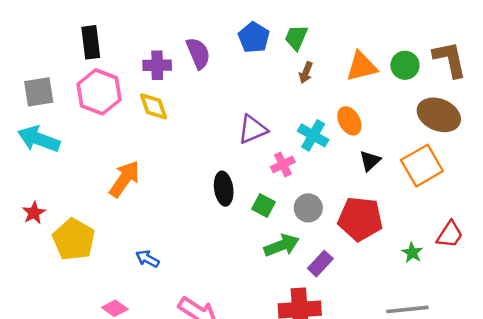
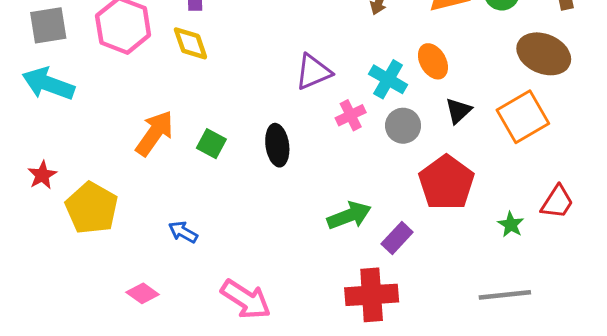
green square: (264, 206) -> (211, 144), moved
gray circle: (308, 208) -> (403, 126), moved
red pentagon: (360, 219) -> (446, 183), turned 30

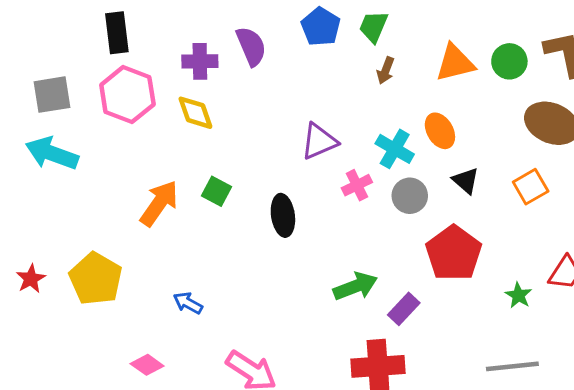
black triangle: (458, 111) -> (466, 181), turned -36
orange square: (523, 117) -> (531, 187), size x0.7
green square: (211, 144) -> (217, 191), moved
red star: (42, 175) -> (31, 279), moved

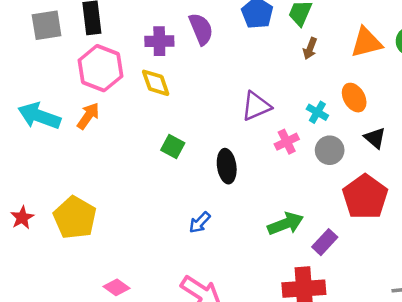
gray square: (52, 95) -> (47, 25), moved
cyan cross: (395, 149) -> (317, 112), size x0.7
orange arrow: (159, 203) -> (88, 116), moved, size x0.7
blue arrow: (188, 303) -> (200, 223), moved, turned -75

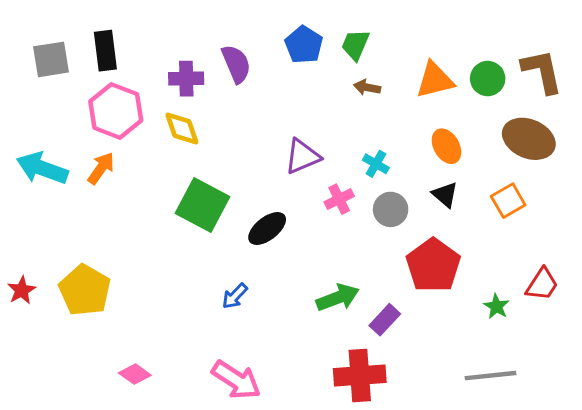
brown arrow: (310, 49) -> (367, 87), turned 80
orange ellipse: (354, 98) -> (446, 146), moved
green square: (173, 147) -> (202, 205), size x1.8
black ellipse: (227, 166) -> (267, 229), turned 60

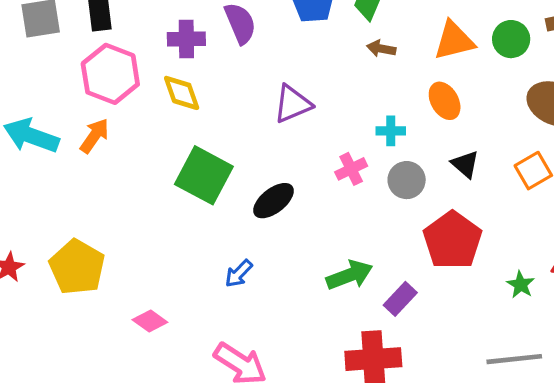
orange ellipse: (446, 146) -> (445, 101), moved
purple triangle: (302, 156) -> (293, 104), moved
cyan cross: (376, 164) -> (391, 131), turned -30
pink diamond: (135, 374) -> (150, 321), moved

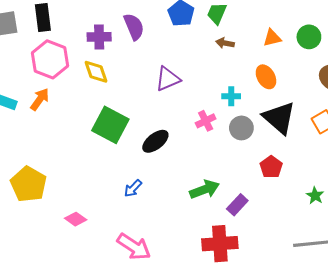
orange triangle: (454, 41) -> (272, 38), size x0.7
black triangle: (465, 164) -> (279, 118), size x1.8
red pentagon: (452, 240) -> (271, 167), size x0.6

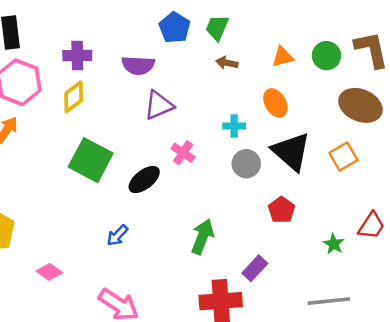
purple semicircle: (134, 27) -> (138, 65), moved, turned 116
yellow diamond: (96, 72) -> (74, 97), turned 72
pink cross: (206, 121) -> (183, 153), moved, turned -30
green arrow: (205, 189) -> (202, 237), turned -48
purple rectangle: (237, 205) -> (255, 268), moved

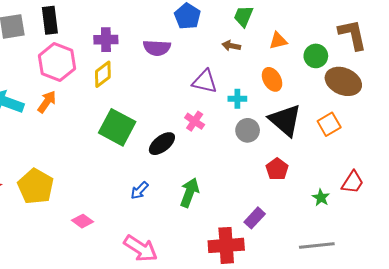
green trapezoid: (217, 28) -> (243, 16), moved
green circle: (326, 56) -> (316, 56), moved
purple triangle: (159, 105) -> (205, 81), moved, turned 36
green arrow: (202, 237) -> (189, 192), moved

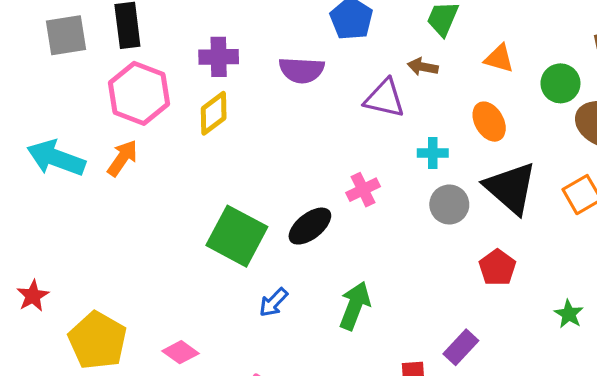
orange triangle: (278, 41) -> (499, 58), turned 30
purple triangle: (205, 81) -> (385, 98), moved
pink cross: (195, 121) -> (363, 190), turned 30
green square: (117, 127) -> (237, 236), moved
yellow pentagon: (36, 186) -> (98, 341), moved

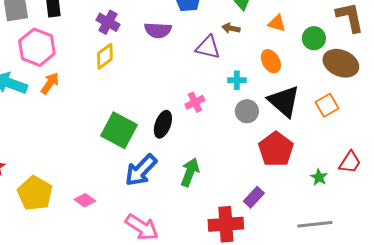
purple cross: (219, 57) -> (108, 22), turned 30
pink hexagon: (139, 93) -> (37, 47), moved
black ellipse: (310, 226) -> (163, 124), turned -32
red pentagon: (497, 268) -> (276, 149), size x1.6
blue arrow: (273, 302) -> (141, 170), size x1.8

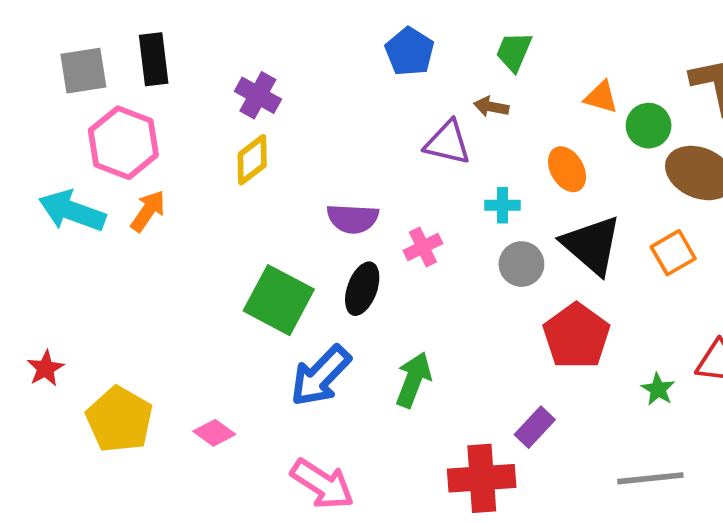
orange triangle: (277, 23) -> (601, 97), moved
purple semicircle: (158, 30) -> (353, 219), moved

